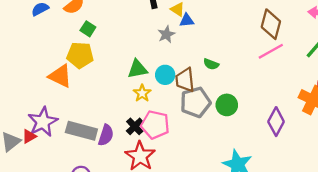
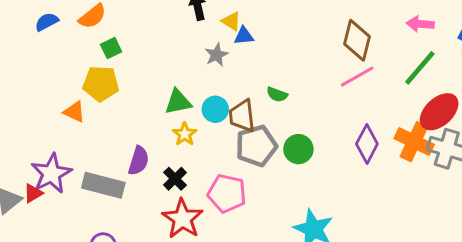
green square: (88, 29) -> (111, 48), turned 32
orange triangle: (60, 76) -> (74, 112), size x0.7
purple diamond: (276, 122) -> (367, 144), moved
pink pentagon: (155, 125) -> (227, 193), moved
purple semicircle: (106, 135) -> (139, 161), moved

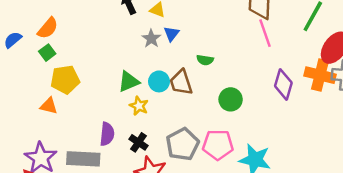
blue triangle: (244, 36) -> (171, 34), moved, turned -35
green square: (111, 48) -> (47, 53), moved
pink line: (357, 77) -> (265, 33), turned -68
gray pentagon: (256, 146) -> (183, 144), moved
pink pentagon: (227, 193) -> (218, 145), moved

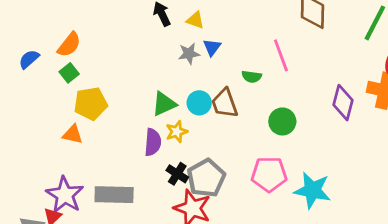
pink line: (265, 33) -> (281, 55), moved
gray star: (151, 39) -> (189, 54), turned 30
yellow star: (139, 106) -> (177, 132), turned 30
purple semicircle: (107, 134) -> (153, 142), moved
gray pentagon: (183, 144) -> (206, 178), moved

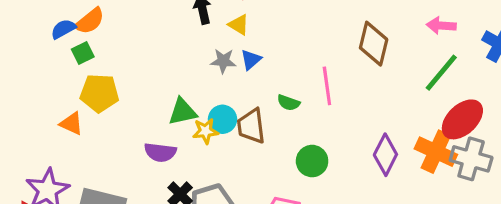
blue semicircle: (29, 59) -> (63, 29), moved
yellow star: (177, 132) -> (205, 131), moved
purple semicircle: (153, 142) -> (160, 152), turned 80

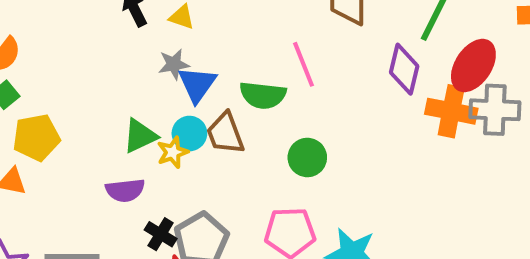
blue triangle: (251, 60) -> (197, 84), moved, size x1.5
green semicircle: (288, 103) -> (263, 95), size x1.6
purple diamond: (385, 155) -> (404, 69), moved

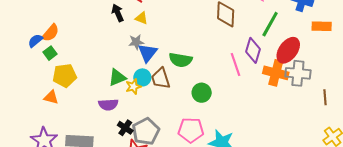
pink line: (304, 64) -> (236, 65), moved

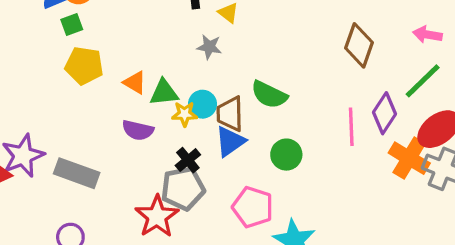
blue triangle: (148, 53) -> (230, 141), moved
orange triangle: (51, 97) -> (135, 83), moved
black cross: (125, 128) -> (188, 160), moved

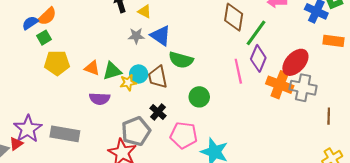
green line: (423, 81) -> (256, 33), moved
blue triangle: (230, 141) -> (161, 36), moved, turned -40
black cross: (188, 160) -> (158, 112), moved

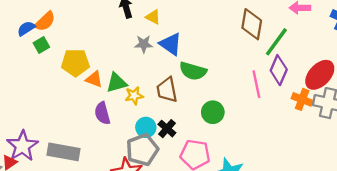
yellow pentagon: (57, 63) -> (75, 63), moved
cyan circle: (139, 74) -> (146, 127), moved
orange cross: (280, 85) -> (302, 99), size x0.7
purple semicircle: (100, 99) -> (102, 113), turned 72

